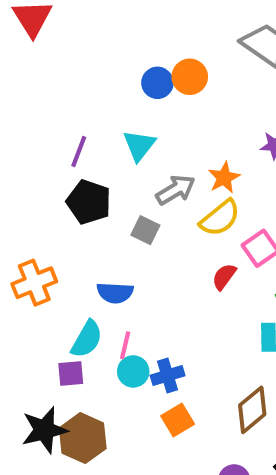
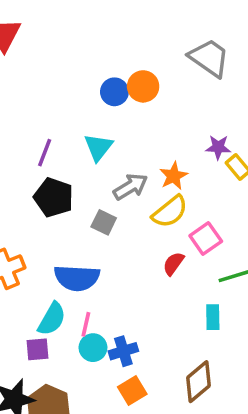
blue semicircle: (115, 293) -> (77, 278), size x1.4

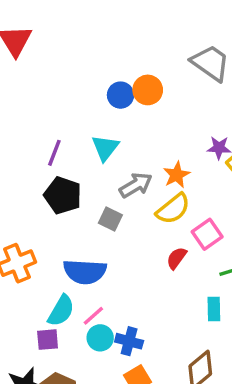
pink line: (86, 324) -> (93, 316), turned 35
blue cross: (123, 351) -> (129, 341), turned 32

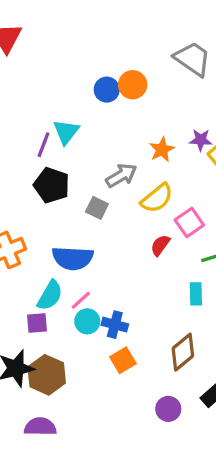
cyan triangle: (105, 148) -> (66, 132), moved
orange star: (177, 175) -> (162, 150), moved

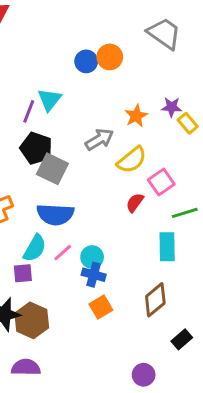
gray square: (97, 208) -> (52, 169), moved, size x1.5
cyan rectangle: (196, 294) -> (167, 247), size x1.4
cyan circle: (87, 321) -> (92, 257), moved
purple circle: (168, 409) -> (144, 375), moved

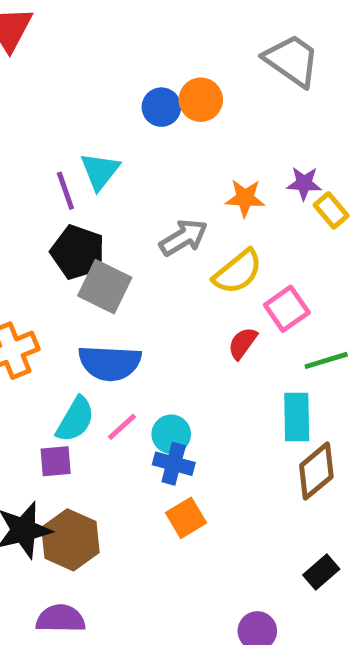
purple line: (29, 111) -> (65, 191), turned -40
orange star: (136, 116) -> (245, 198), turned 30
brown diamond: (155, 300) -> (316, 471), moved

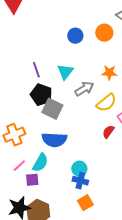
orange circle: (201, 100) -> (104, 33), moved
cyan triangle: (100, 171) -> (65, 72), moved
pink line: (122, 427) -> (19, 166), moved

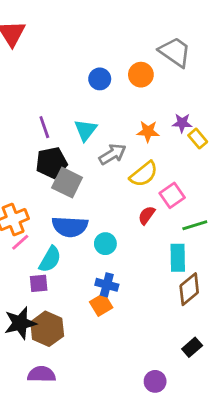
black pentagon: (41, 95) -> (51, 163), turned -30
pink line: (19, 166) -> (20, 242), moved
cyan circle: (79, 169) -> (105, 244), moved
orange square: (85, 203) -> (101, 305), moved

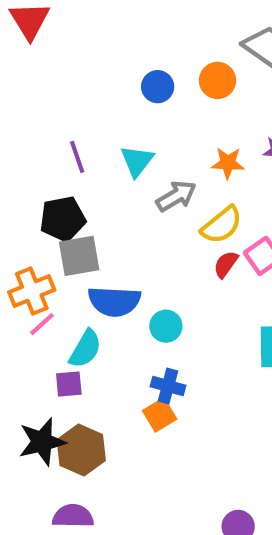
black pentagon: (51, 163) -> (63, 219), moved
gray square: (67, 183) -> (79, 256), moved, turned -36
red semicircle: (147, 215) -> (226, 264), moved

